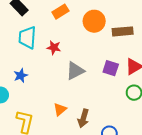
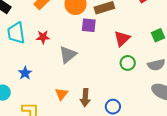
purple square: (111, 68) -> (89, 25), moved
blue star: (21, 76) -> (25, 73), moved

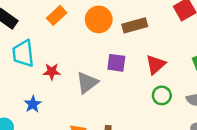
purple square: (89, 25) -> (116, 63), moved
red star: (43, 37) -> (52, 72), moved

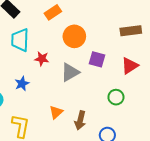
orange circle: (99, 19) -> (74, 36), moved
brown rectangle: (135, 25) -> (131, 31), moved
green circle: (162, 95) -> (116, 97), moved

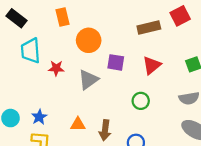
orange rectangle: (53, 12) -> (63, 17), turned -63
blue star: (22, 84) -> (39, 117), moved
orange triangle: (56, 112) -> (78, 124), turned 48

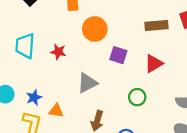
cyan trapezoid: (31, 51) -> (25, 46), moved
gray triangle: (88, 80) -> (87, 83), moved
orange triangle: (78, 124) -> (56, 111), moved

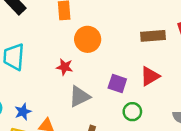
red star: (58, 52) -> (65, 67), moved
purple square: (118, 55) -> (117, 83), moved

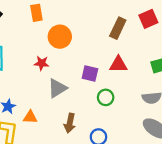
brown rectangle: (153, 36) -> (118, 28), turned -55
red triangle: (150, 76) -> (118, 64), turned 36

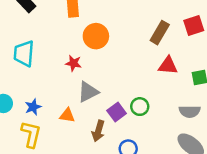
red triangle: (118, 64) -> (168, 66), moved
purple square: (90, 73) -> (117, 112), moved, turned 35
orange triangle: (30, 117) -> (67, 115), moved

